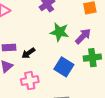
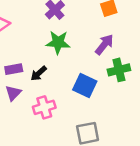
green star: (59, 32) -> (58, 42), moved

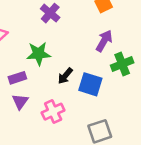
green star: (58, 42) -> (39, 54), moved
black arrow: (39, 73) -> (65, 76), moved

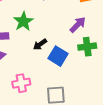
green star: (39, 54) -> (23, 21), turned 30
pink cross: (53, 112) -> (21, 83), moved

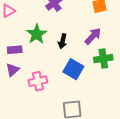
black arrow: (40, 44) -> (63, 41), moved, turned -40
pink cross: (21, 83) -> (38, 81), moved

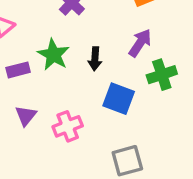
purple rectangle: (15, 50) -> (18, 70), moved

